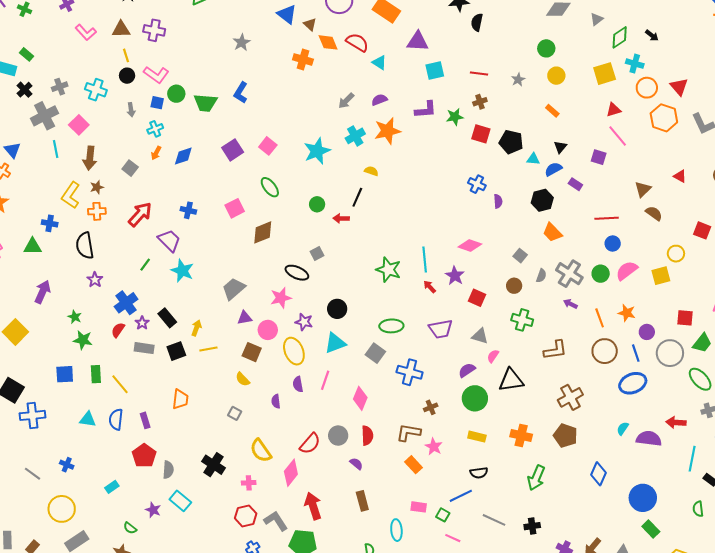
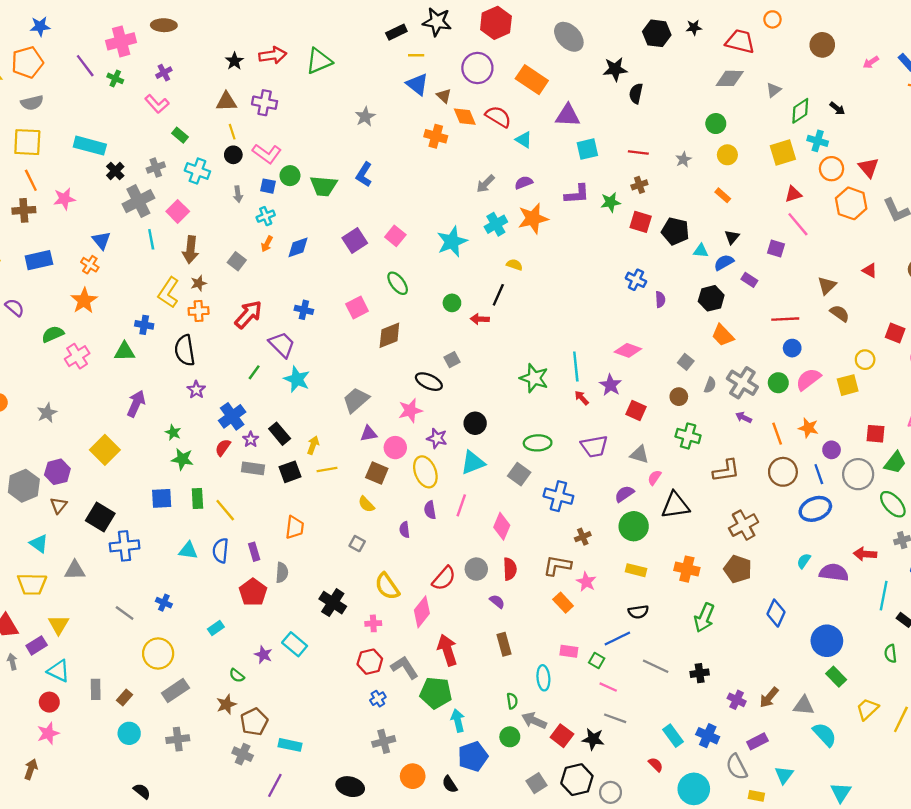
pink L-shape: (86, 32) -> (157, 104), moved
green rectangle: (26, 54) -> (180, 135), moved
gray semicircle: (168, 470) -> (282, 573), moved

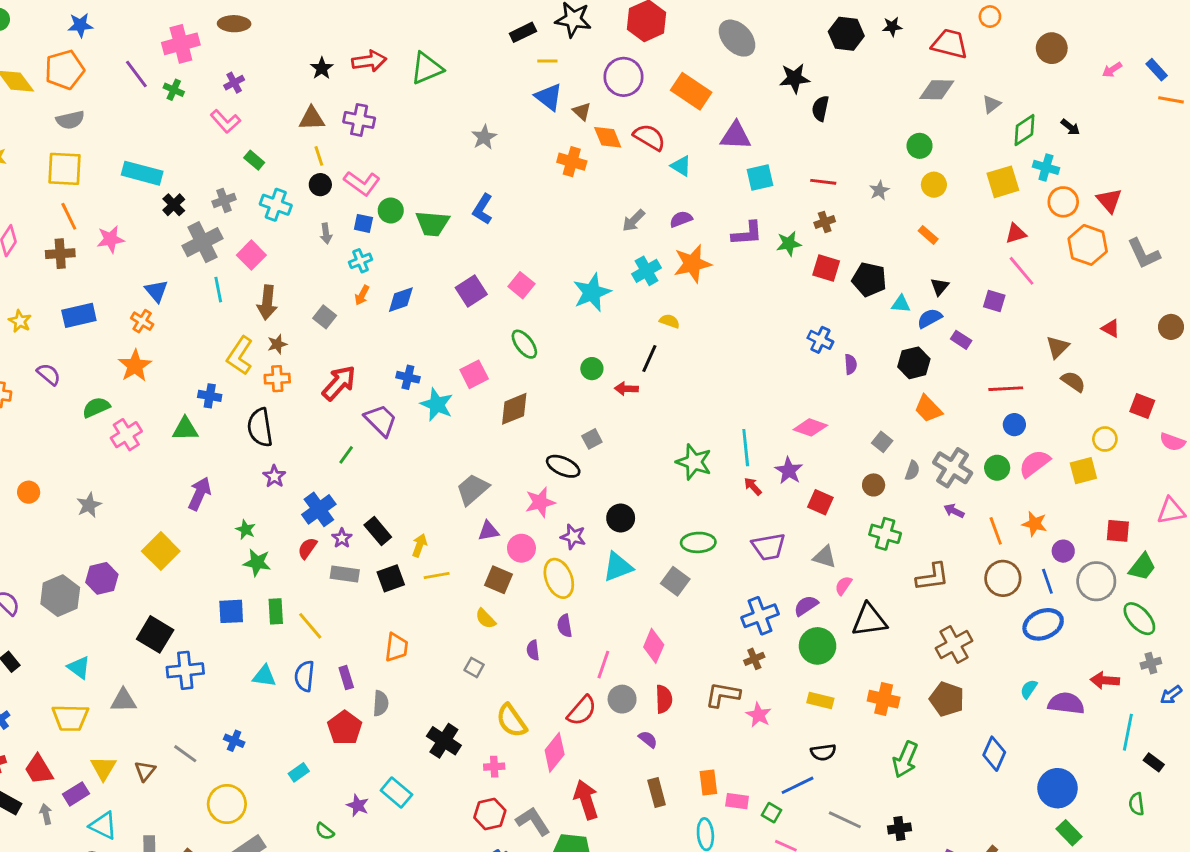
cyan star: (297, 379) -> (437, 405), moved
blue cross: (558, 496) -> (760, 616), moved, turned -36
brown triangle: (59, 505) -> (145, 771), moved
pink line: (461, 505) -> (603, 665), moved
orange rectangle: (563, 603) -> (708, 782), moved, turned 36

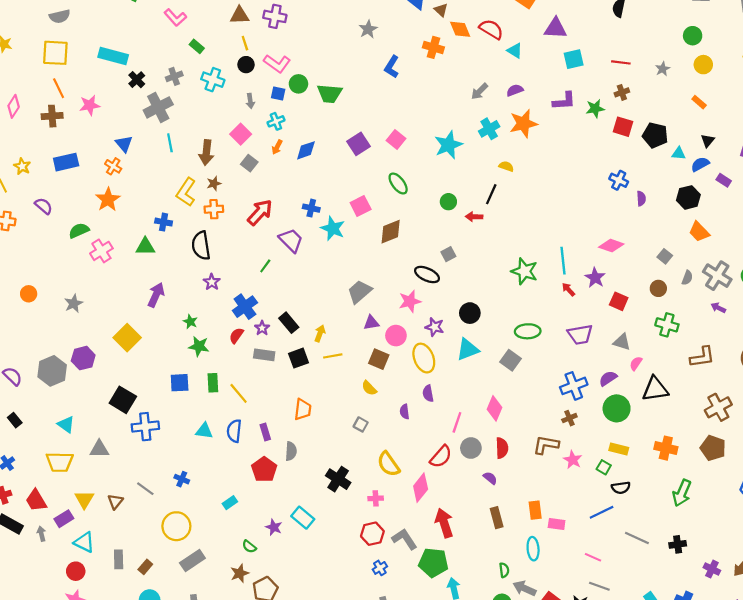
blue L-shape: (483, 209) -> (392, 67), moved
pink square: (251, 255) -> (241, 134), moved
green square: (772, 813) -> (604, 467), moved

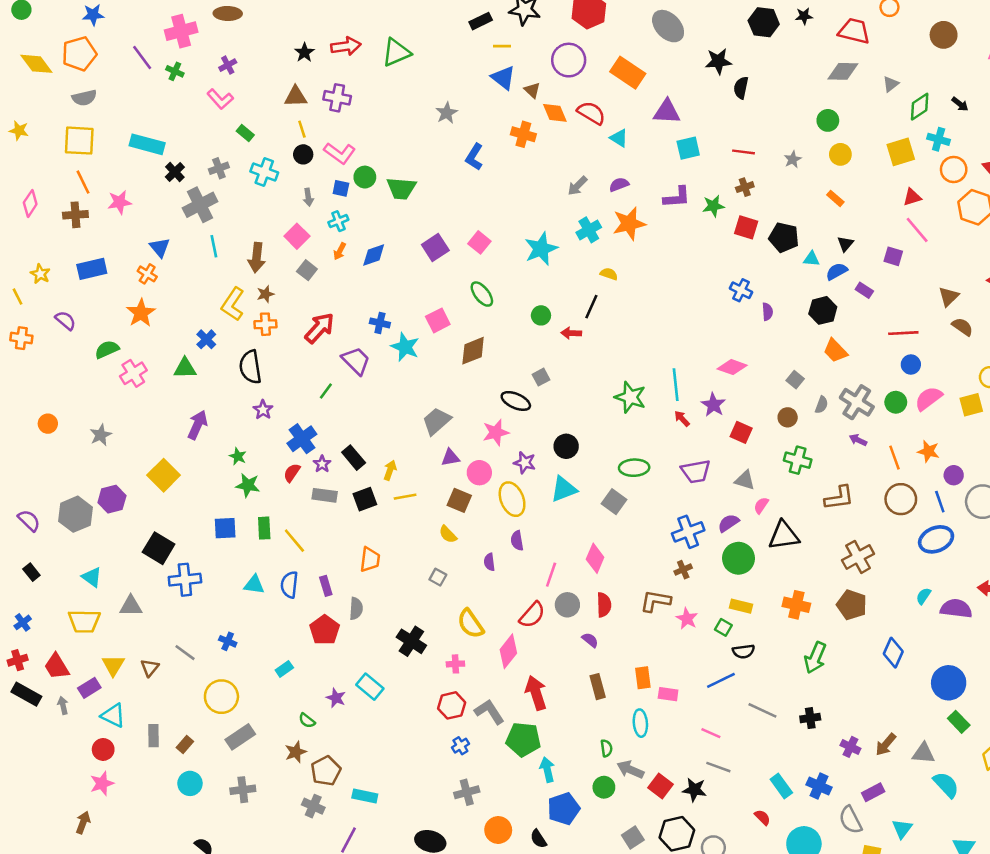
blue cross: (164, 222) -> (206, 339), turned 35

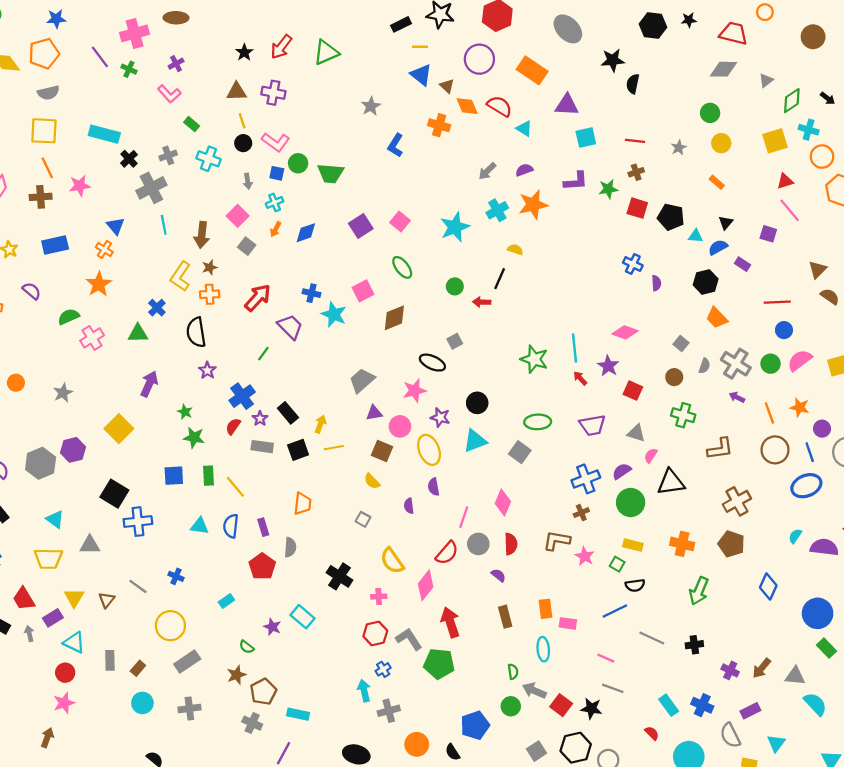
red arrow: (346, 46) -> (281, 47), turned 135
cyan arrow: (547, 770) -> (364, 691), moved

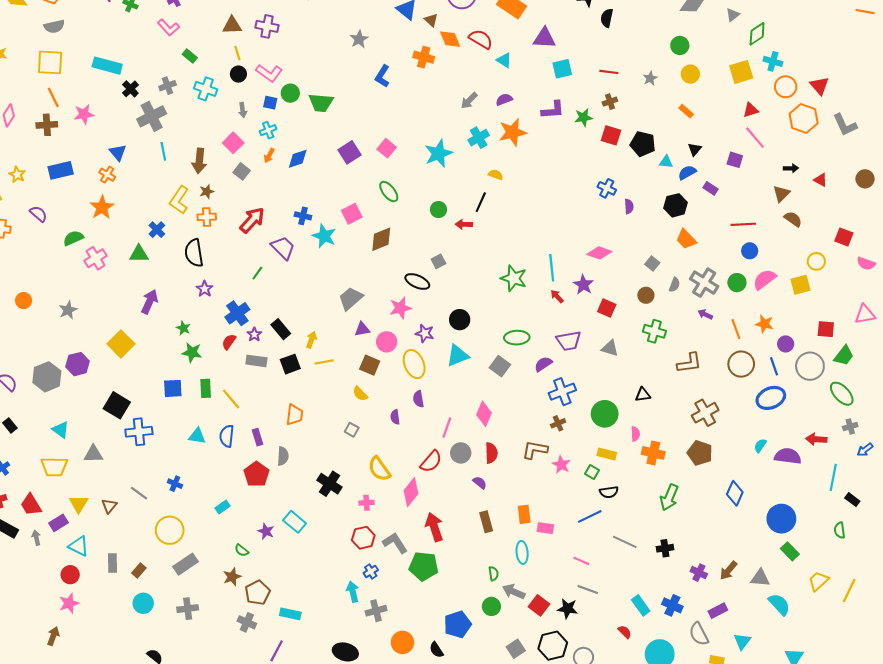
black arrow: (828, 98) -> (791, 168), moved, turned -40
pink semicircle: (651, 455) -> (635, 434), moved, turned 144
purple semicircle: (622, 471) -> (543, 364), moved
black triangle: (671, 482) -> (643, 395), size x0.6

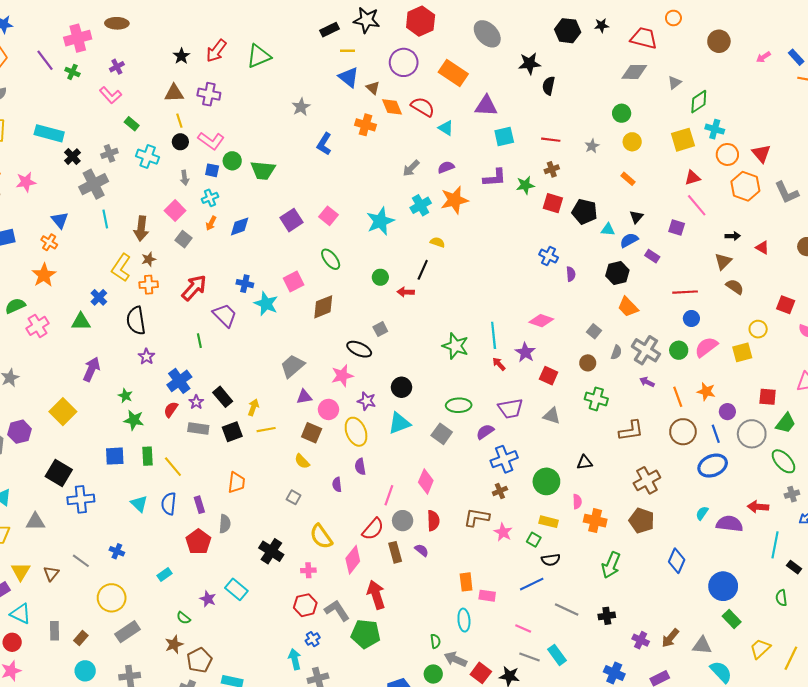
green line: (257, 273) -> (199, 341), turned -48
cyan triangle: (197, 436) -> (139, 504), turned 36
brown rectangle: (486, 522) -> (395, 552), moved
cyan rectangle: (641, 605) -> (557, 655), moved

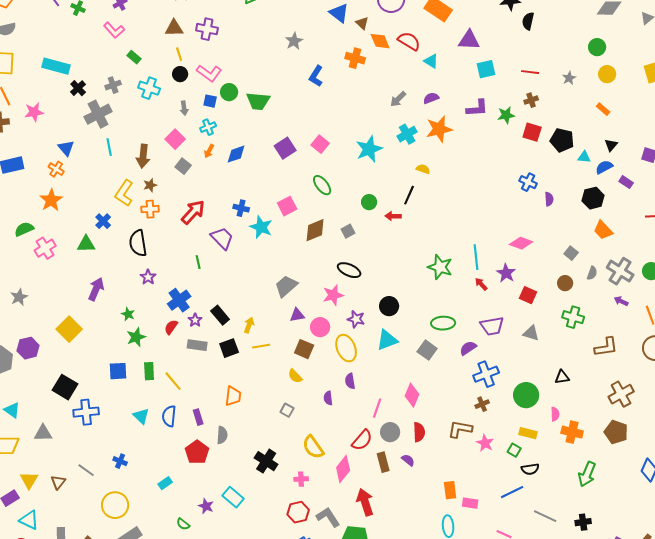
gray square: (380, 329) -> (348, 231), moved
green star: (134, 420) -> (136, 337), turned -30

